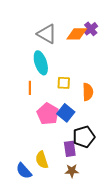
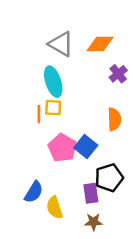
purple cross: (91, 29) -> (118, 74), moved
yellow square: (64, 83) -> (53, 108), moved
blue semicircle: (24, 171) -> (34, 192), moved, turned -108

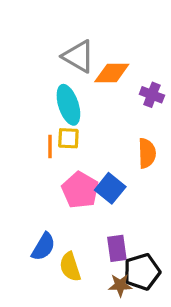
orange diamond: (100, 44) -> (112, 73), moved
purple cross: (118, 74) -> (152, 95), turned -30
black pentagon: (109, 178) -> (142, 272), moved

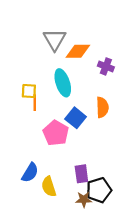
gray triangle: (78, 56) -> (55, 40), turned 30
cyan ellipse: (68, 105) -> (63, 83), moved
yellow square: (68, 138) -> (29, 91), moved
blue square: (110, 188) -> (76, 118), moved

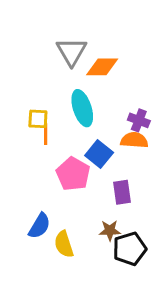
purple cross: (106, 66) -> (139, 120), moved
orange semicircle: (102, 107) -> (134, 140), turned -84
purple rectangle: (81, 174) -> (122, 192), moved
brown star: (84, 199) -> (110, 230), moved

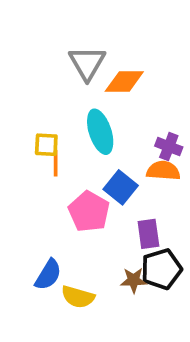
yellow semicircle: (64, 244) -> (78, 297), turned -56
black pentagon: (130, 249) -> (161, 269), moved

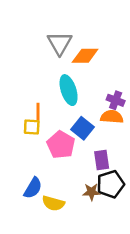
yellow square: (46, 145) -> (32, 127), moved

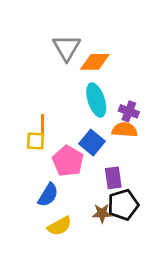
cyan ellipse: (69, 90) -> (96, 100), moved
blue semicircle: (33, 188) -> (48, 195), moved
yellow semicircle: (53, 203) -> (59, 226), turned -45

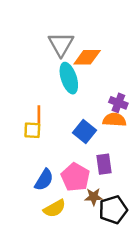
cyan ellipse: (96, 100) -> (69, 78), moved
pink pentagon: (68, 161) -> (75, 177), moved
black pentagon: (123, 205) -> (113, 210), moved

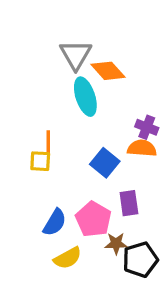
orange diamond: (87, 57) -> (108, 71), turned 48

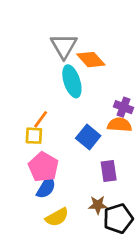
orange line: (48, 142) -> (41, 119), turned 36
pink pentagon: (93, 219) -> (43, 167), moved

